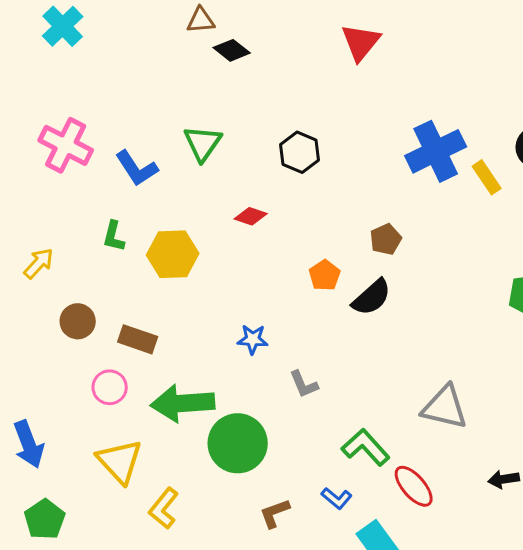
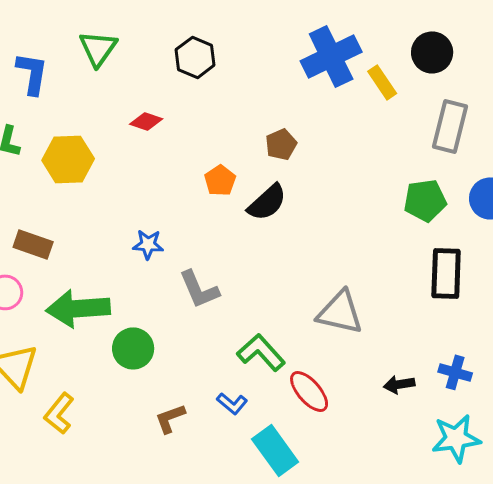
blue L-shape: (137, 168) -> (32, 73), turned -138
gray L-shape: (304, 384) -> (199, 289), size x1.4
green circle: (238, 443) -> (133, 348), size x0.7

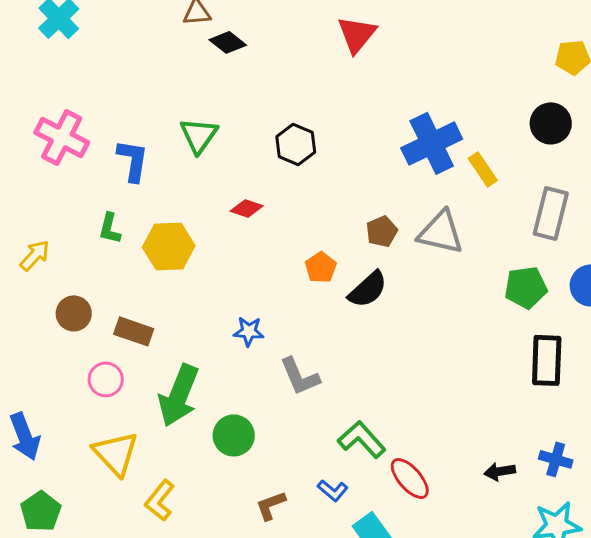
black circle: (432, 52) -> (551, 123), moved
green arrow: (78, 308) -> (179, 395), turned -64
gray triangle: (340, 312) -> (441, 232), moved

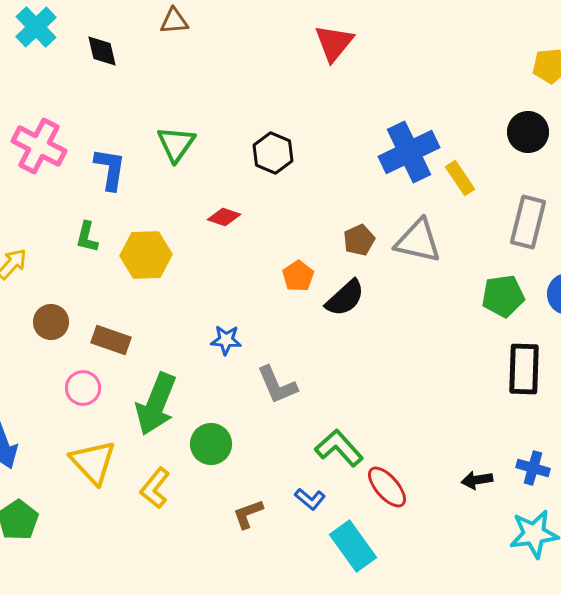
black diamond: (228, 42) -> (102, 51), moved, turned 39
yellow L-shape: (160, 500) -> (155, 488), moved

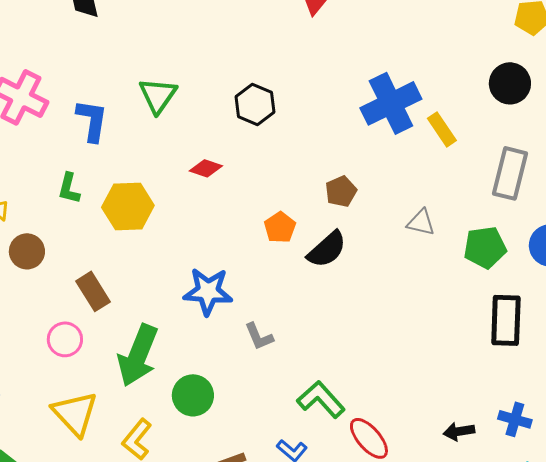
gray triangle: (418, 241) -> (421, 222), moved, size x0.6
brown circle: (51, 322) -> (27, 251), moved
brown rectangle: (111, 340) -> (93, 291), turned 39
blue star: (226, 340) -> (208, 291), size x1.6
gray L-shape: (277, 385) -> (259, 336), size x0.7

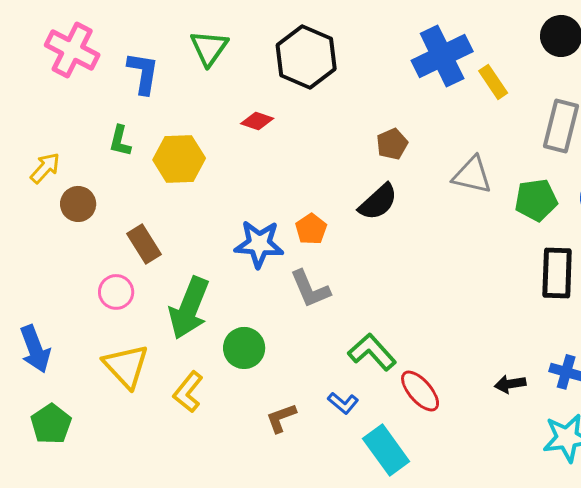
black hexagon: (255, 104) -> (306, 57), size x1.5
gray triangle: (421, 222) -> (472, 175), size x1.4
orange pentagon: (280, 227) -> (311, 229), moved
gray L-shape: (259, 336) -> (310, 289), size x1.4

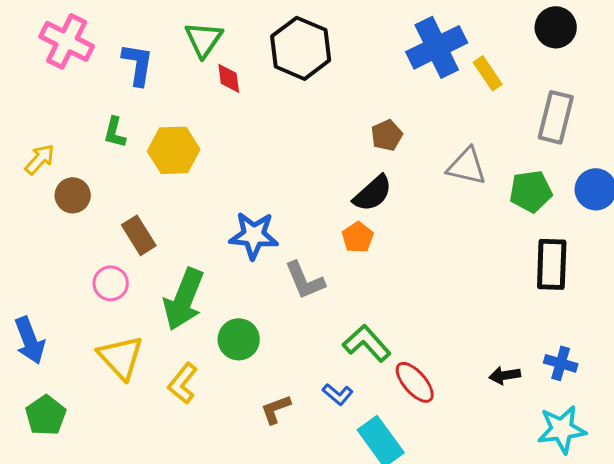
red diamond: (257, 121) -> (229, 78), moved, turned 64
orange pentagon: (311, 229) -> (358, 237), moved

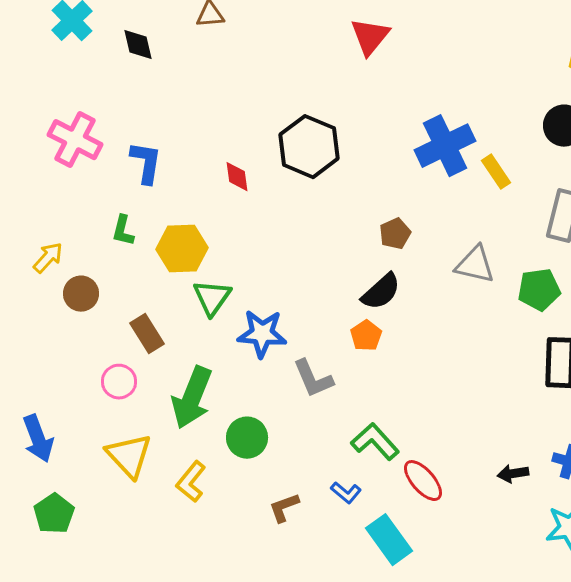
green triangle: (204, 39) -> (212, 298), moved

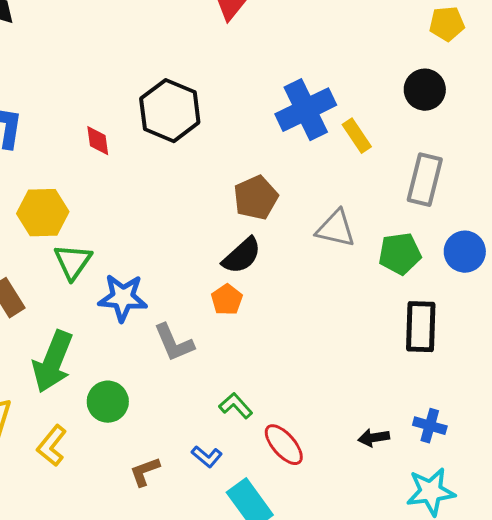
brown pentagon: (395, 234) -> (256, 198), size x1.4
green L-shape: (375, 442) -> (236, 406), size x0.7

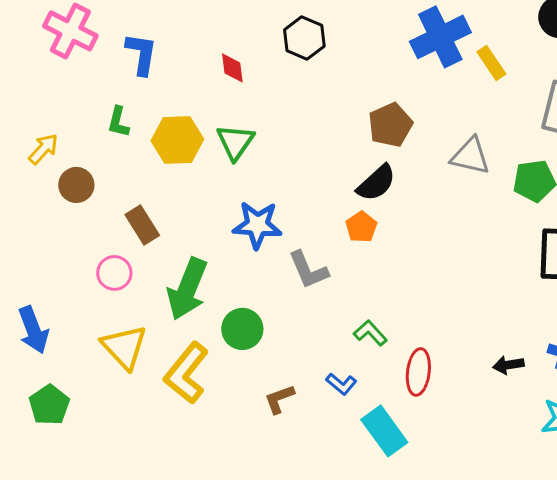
black hexagon: (170, 111) -> (304, 38), size x0.7
green triangle: (73, 262) -> (235, 142), moved
red ellipse: (284, 445) -> (418, 372), turned 48
yellow L-shape: (52, 446) -> (186, 373), size x1.5

